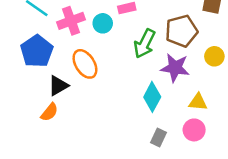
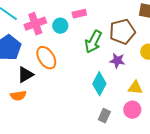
purple star: (175, 68) -> (117, 61), size x0.7
orange semicircle: (49, 112) -> (18, 96), turned 42

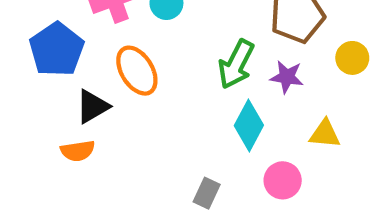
green arrow: (93, 42) -> (236, 64), moved
pink circle: (132, 110) -> (283, 180), moved
gray rectangle: (104, 116) -> (207, 193), moved

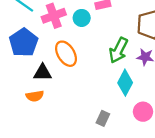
black triangle: (93, 106) -> (43, 73), turned 30

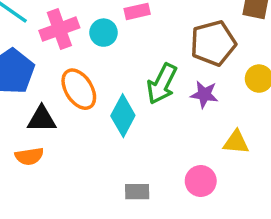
cyan diamond: (125, 83) -> (123, 116), moved
gray rectangle: (103, 118) -> (137, 192), turned 64

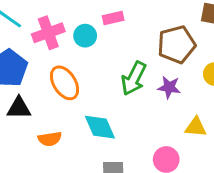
cyan diamond: (123, 116) -> (100, 127), moved, turned -52
black triangle: (42, 119) -> (19, 108), moved
orange semicircle: (29, 156) -> (50, 139), moved

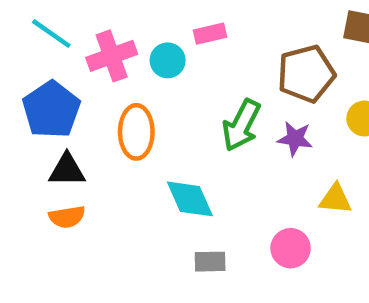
orange ellipse: (64, 83) -> (136, 132), turned 32
orange semicircle: (50, 139) -> (67, 217), moved

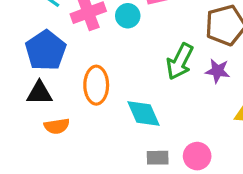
orange ellipse: (136, 132) -> (96, 85), moved
black triangle: (67, 170) -> (39, 93), moved
pink circle: (291, 248) -> (197, 156), moved

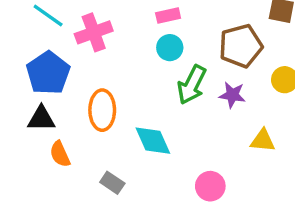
cyan circle: (128, 16) -> (170, 48), moved
orange semicircle: (57, 126) -> (60, 154), turned 75
gray rectangle: (158, 158) -> (112, 183), moved, turned 35

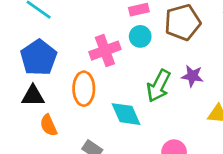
pink cross: (94, 32) -> (105, 51), moved
brown pentagon: (241, 46) -> (183, 22), moved
green arrow: (192, 85) -> (159, 86), moved

